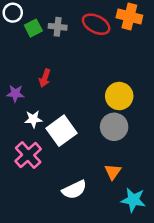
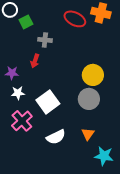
gray cross: (58, 27) -> (45, 40), moved
white star: (33, 119) -> (18, 93), moved
white semicircle: (74, 190) -> (56, 137), moved

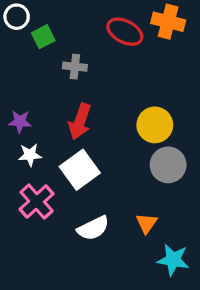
red arrow: (35, 61) -> (80, 122), moved, size x1.5
gray circle: (89, 99) -> (168, 165), moved

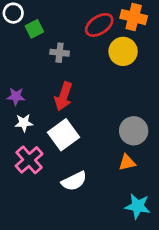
red ellipse: (125, 32) -> (99, 25), turned -60
yellow circle: (155, 125) -> (123, 51), moved
orange triangle: (146, 223) -> (127, 163), moved, turned 42

